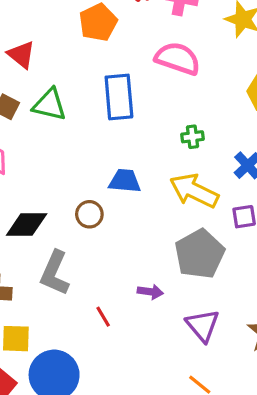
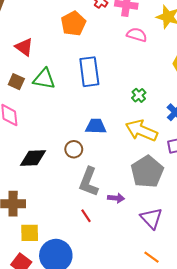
pink semicircle: (178, 58) -> (137, 35), moved, size x0.7
green cross: (192, 137) -> (139, 95), turned -32
gray L-shape: (55, 273) -> (89, 182), moved

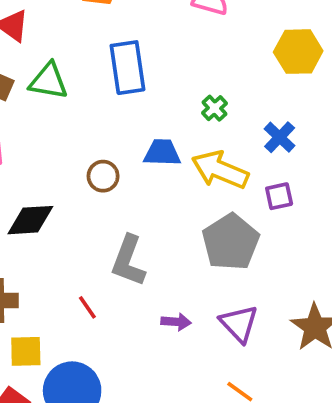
blue trapezoid: (96, 126) -> (162, 153), moved
brown circle: (74, 149) -> (103, 176), moved
purple arrow: (116, 198) -> (176, 322), moved
red line: (86, 216) -> (87, 307), moved

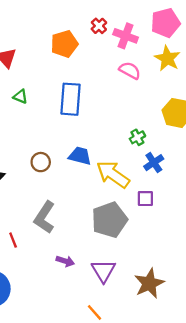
green triangle: (48, 81) -> (20, 97), size x0.6
green cross: (215, 108) -> (137, 137), moved

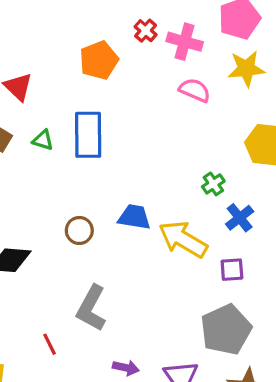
yellow star: (167, 58) -> (246, 69), turned -30
blue rectangle: (71, 99) -> (88, 135), moved
gray pentagon: (109, 220) -> (226, 330), moved

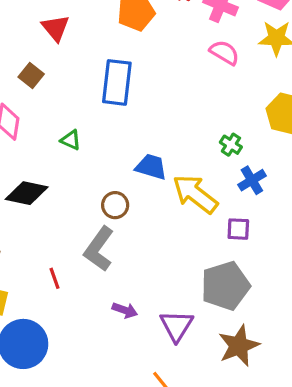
green triangle: (43, 140) -> (71, 140), moved
green cross: (213, 184) -> (231, 145), turned -30
brown circle: (79, 230) -> (115, 205), moved

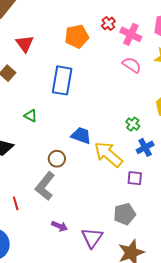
gray pentagon: (225, 286) -> (125, 214), size x0.7

